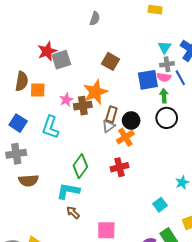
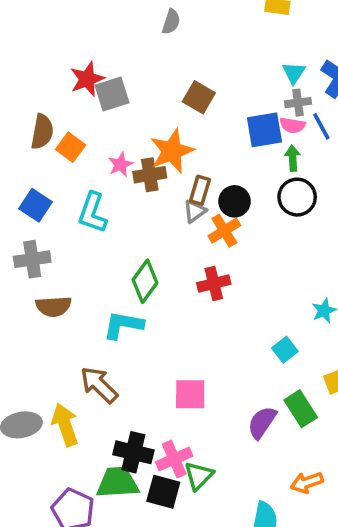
orange square: (38, 90) -> (71, 147), turned 35
brown arrow: (73, 212) -> (99, 385), moved, size x1.6

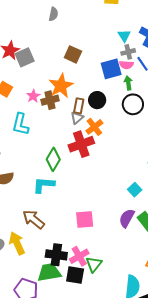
black circle: (235, 201) -> (97, 100), moved
red cross: (214, 284) -> (81, 144), moved, size x1.4
purple semicircle: (262, 422) -> (127, 218), moved

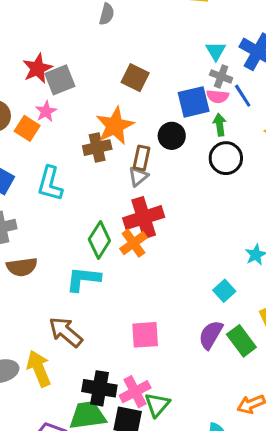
gray cross: (128, 52) -> (221, 76), turned 32
pink star: (33, 96) -> (46, 111), moved
black circle: (97, 100) -> (172, 136), moved
orange cross: (94, 127) -> (133, 243), moved

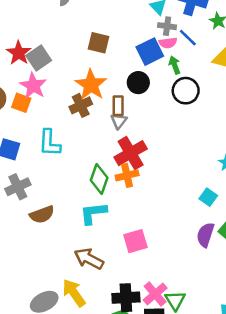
pink star: (46, 111) -> (33, 86), size x1.5
orange cross: (133, 243) -> (127, 175), turned 35
pink square: (145, 335) -> (135, 241), moved

